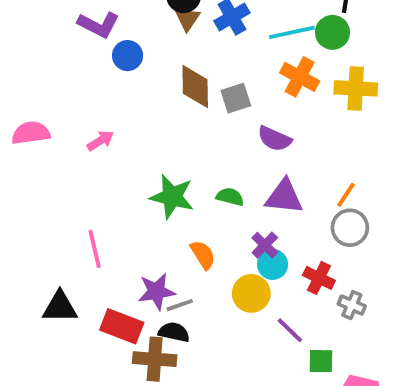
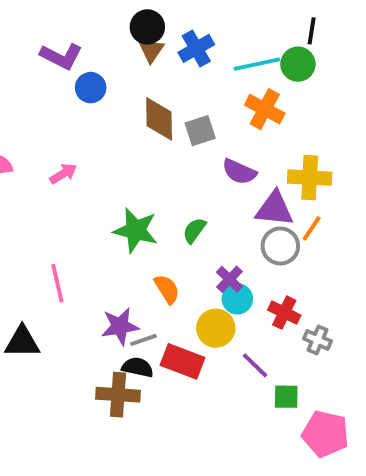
yellow cross: (356, 88) -> (310, 178), moved
green semicircle: (230, 197) -> (194, 230), turned -68
purple triangle: (284, 197) -> (274, 209), moved
gray circle: (350, 228) -> (280, 246), moved
red rectangle: (122, 326) -> (183, 361), moved

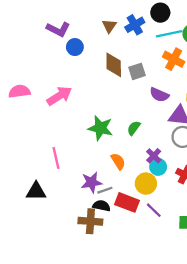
black circle: (147, 27) -> (160, 13), moved
pink arrow: (63, 174) -> (59, 96), size x1.6
purple line: (255, 365) -> (154, 210), moved

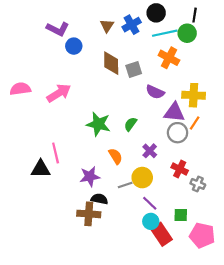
cyan circle: (158, 167) -> (151, 221), moved
gray line: (105, 190) -> (125, 185), moved
black triangle: (36, 191) -> (41, 169), moved
red rectangle: (127, 202) -> (161, 234), moved, turned 35

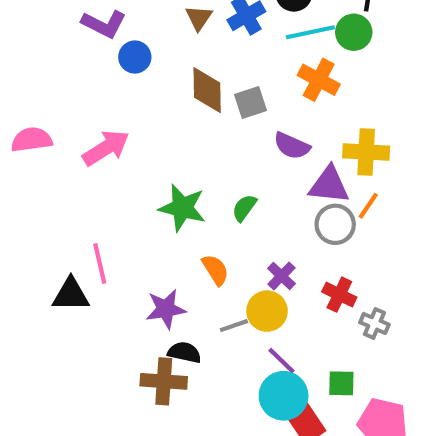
purple cross: (150, 151) -> (281, 276), moved
cyan circle: (151, 221) -> (284, 396), size x1.5

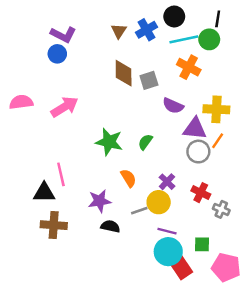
blue circle: (135, 57) -> (57, 54), moved
purple line: (281, 361) -> (167, 231), turned -30
brown cross: (164, 381) -> (54, 225), moved

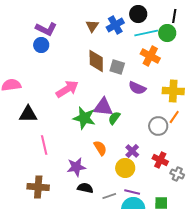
gray square: (149, 80) -> (117, 67), turned 35
pink arrow: (65, 107) -> (67, 89), moved
purple triangle: (195, 129) -> (103, 107), moved
black triangle: (44, 193) -> (28, 114), moved
gray line: (139, 211) -> (109, 196), moved

